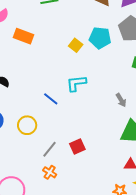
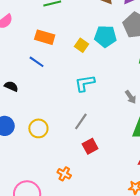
orange rectangle: (24, 36) -> (45, 37), moved
blue line: (51, 99) -> (37, 62), moved
gray line: (49, 149) -> (81, 121), moved

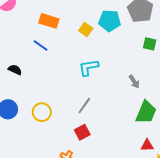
red square: (90, 146) -> (82, 132), moved

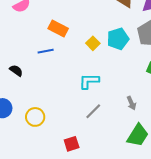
cyan pentagon: (110, 21) -> (118, 39), turned -30
blue line: (41, 46) -> (46, 51), turned -56
gray line: (84, 106) -> (93, 111), moved

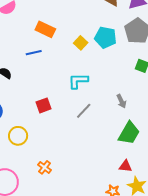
cyan pentagon: (118, 39) -> (105, 37), turned 30
yellow circle: (35, 117) -> (18, 136), moved
red square: (72, 144) -> (44, 105), moved

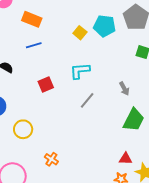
orange rectangle: (45, 29) -> (32, 19), moved
red square: (44, 105) -> (46, 84), moved
red triangle: (126, 166) -> (126, 159), moved

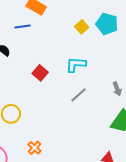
blue line: (34, 45) -> (23, 27), moved
red square: (46, 84) -> (40, 73), turned -35

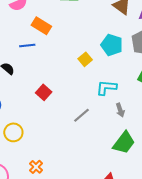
yellow square: (82, 27) -> (85, 59), moved
cyan L-shape: (76, 65) -> (106, 88), moved

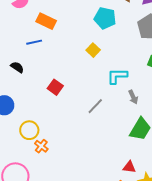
cyan pentagon: (112, 45) -> (105, 18), moved
orange cross: (36, 167) -> (41, 146), moved

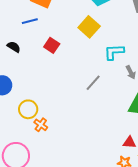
yellow square: (93, 50) -> (89, 27), size x1.5
red square: (55, 87) -> (52, 45), moved

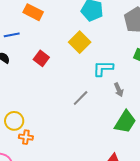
blue line: (30, 21) -> (12, 35), moved
orange cross: (41, 125) -> (26, 137), turned -32

